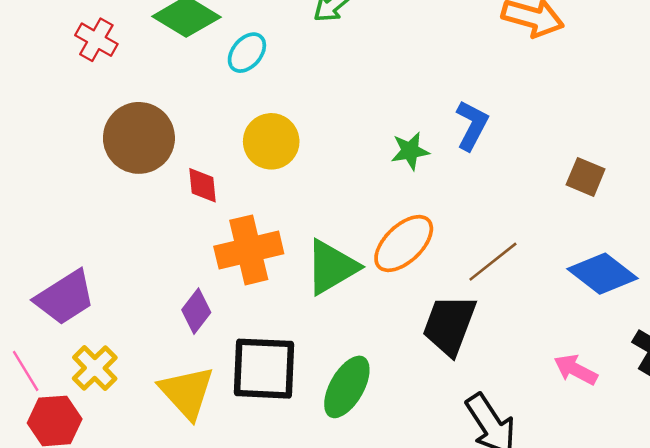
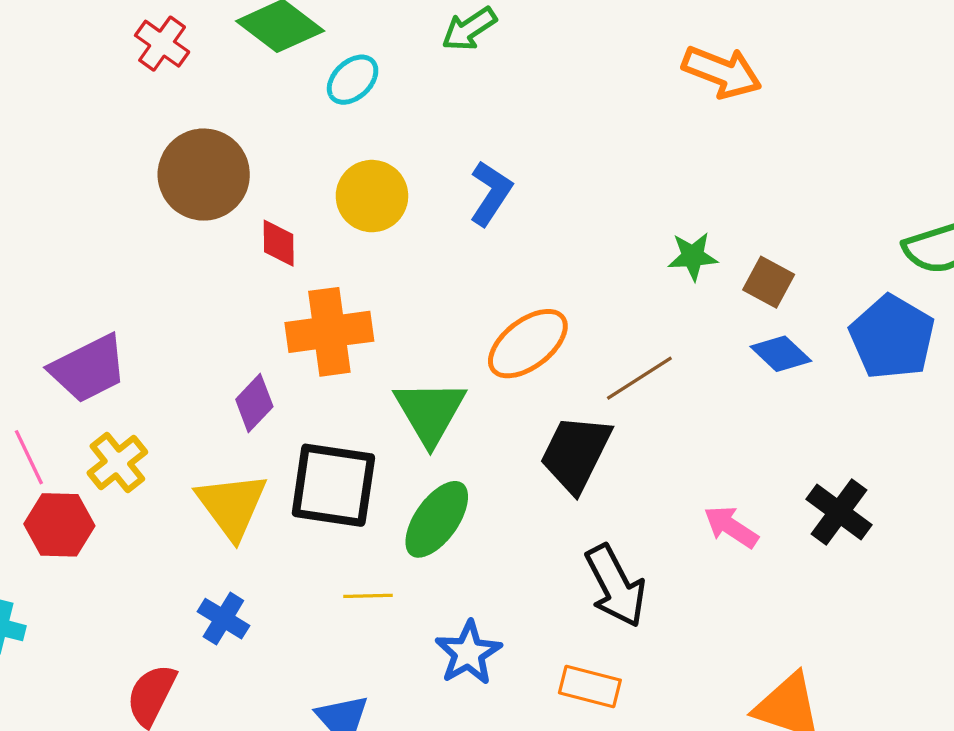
blue L-shape: (472, 125) -> (491, 193), moved
green star: (410, 151) -> (693, 256), moved
green triangle: (332, 267) -> (430, 412), moved, turned -36
blue diamond: (602, 274) -> (781, 354), moved, size x0.7

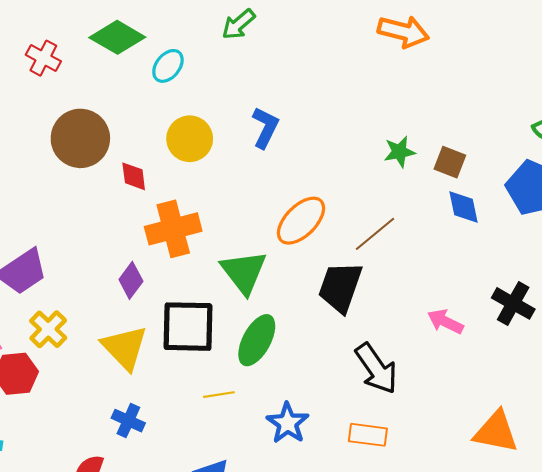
blue diamond: (781, 354) -> (463, 207), turned 42

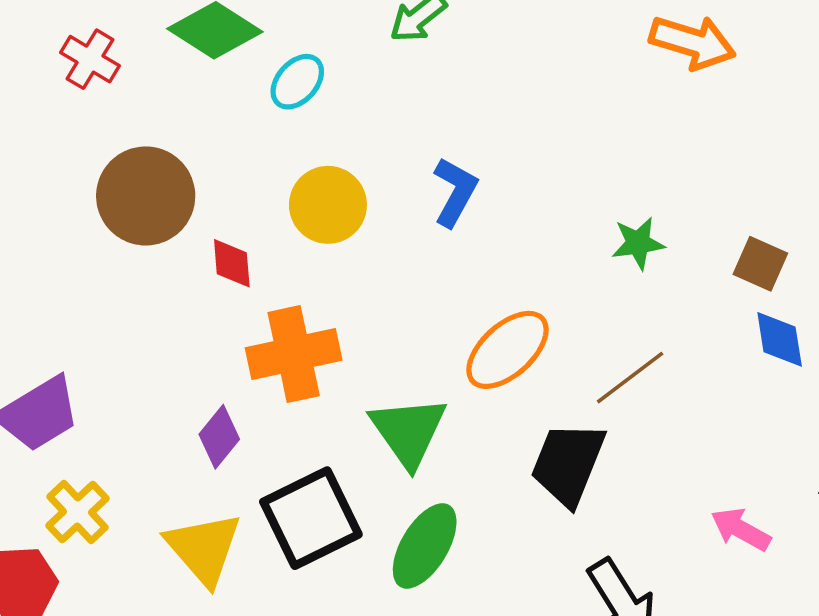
green star: (399, 152) -> (638, 243), moved
black square: (188, 327) -> (311, 518), turned -30

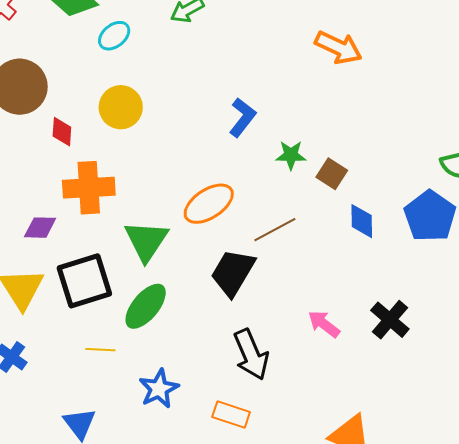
blue L-shape: (455, 192) -> (242, 117), moved
brown square: (760, 264) -> (332, 174), moved
purple diamond: (219, 437) -> (40, 228), turned 44

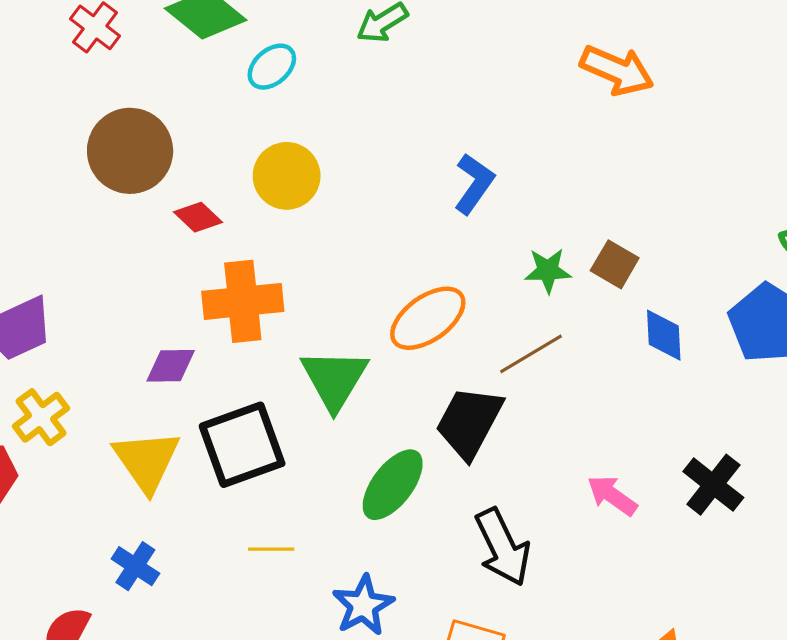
red diamond: (62, 132) -> (198, 217), turned -48
green star: (291, 155) -> (548, 271), moved
green ellipse: (146, 306) -> (393, 485), moved

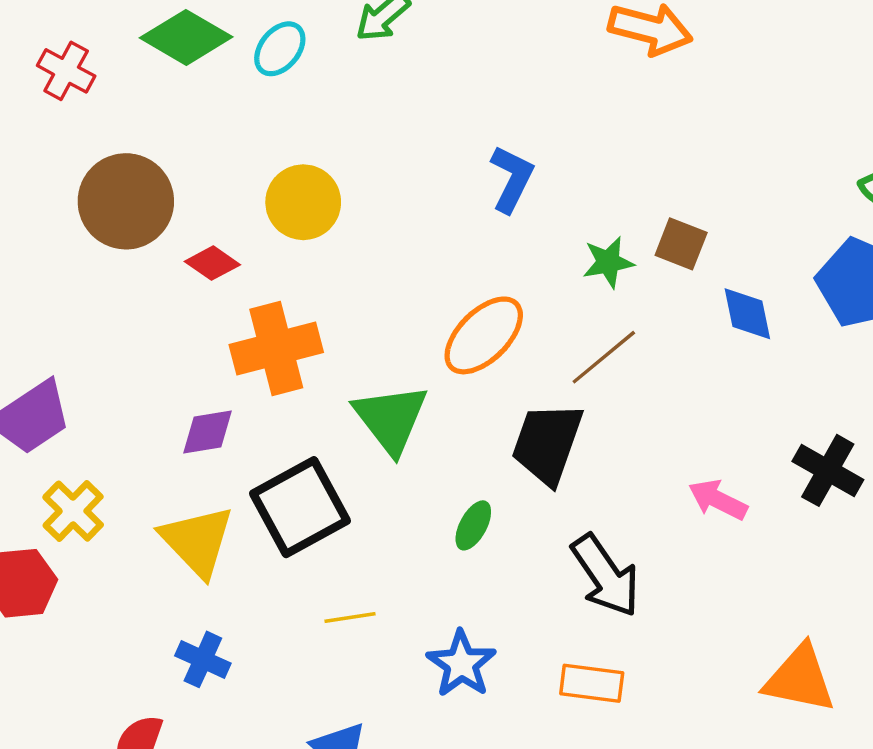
cyan ellipse: (272, 67) -> (280, 49), moved
green ellipse: (393, 485) -> (473, 525), size x0.6

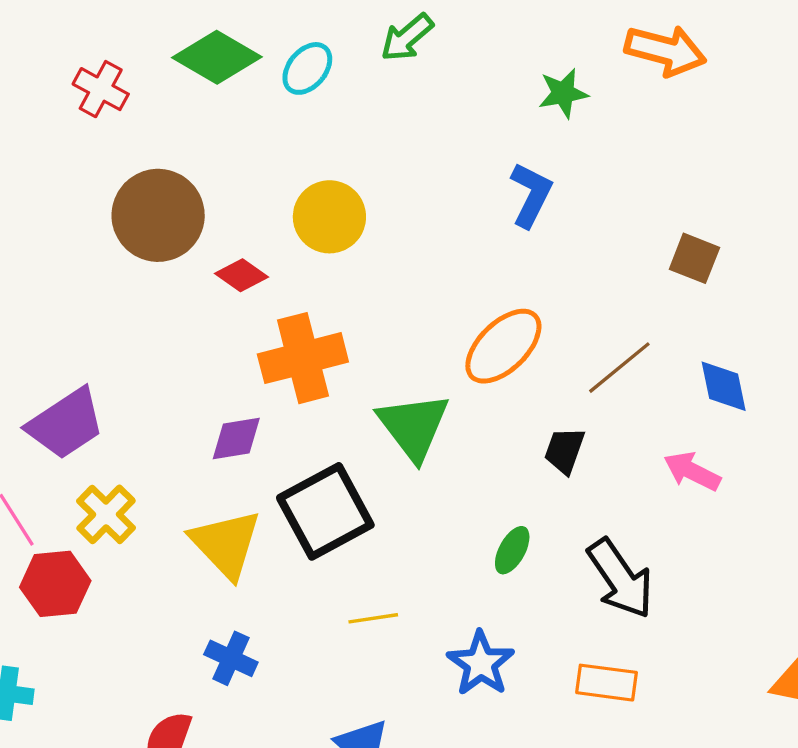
green star: (608, 262) -> (563, 93), moved
blue diamond: (747, 314) -> (724, 386), moved
black trapezoid: (547, 443) -> (564, 451), size x0.6
pink arrow: (718, 500) -> (692, 471), moved
green ellipse: (473, 525) -> (512, 550), moved

